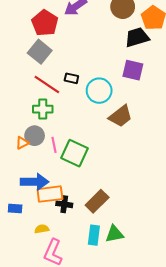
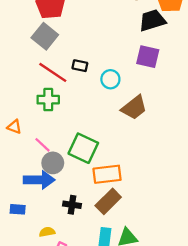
cyan circle: (99, 91) -> (110, 79), size x0.7
gray circle: (35, 136) -> (53, 163), moved
orange triangle: (22, 143) -> (14, 127), moved, turned 48
pink line: (54, 145) -> (43, 145), moved, turned -35
orange rectangle: (50, 194) -> (107, 174), moved

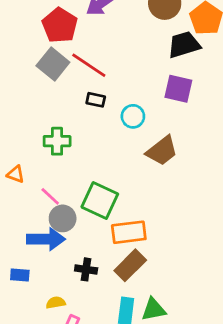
red line: (53, 72) -> (89, 65), moved

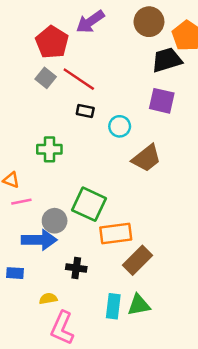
gray square: (53, 64) -> (46, 78), size x0.7
pink line: (50, 196) -> (21, 202), moved, turned -54
brown rectangle: (130, 265) -> (137, 260), moved

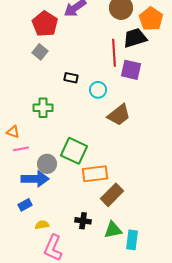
red line: (79, 79) -> (114, 53), moved, turned 52
black cross: (76, 268) -> (83, 221), moved
blue rectangle: (15, 273) -> (25, 205), moved, turned -32
cyan rectangle: (113, 306) -> (132, 240), moved

